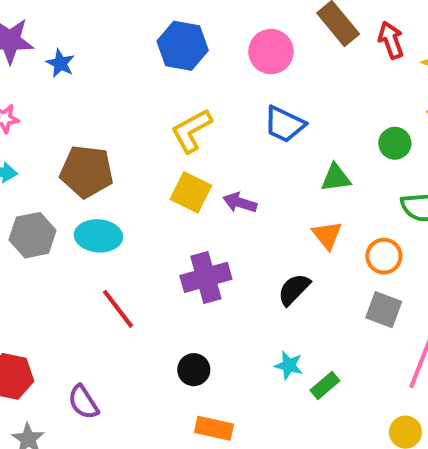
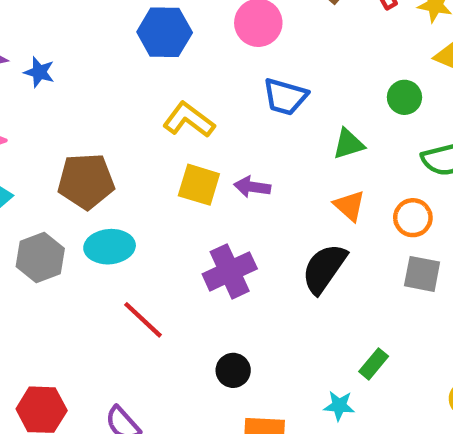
yellow L-shape: (191, 131) -> (189, 120), turned 75
black semicircle: (294, 289) -> (324, 268), size x1.4
cyan star: (289, 365) -> (339, 406), moved

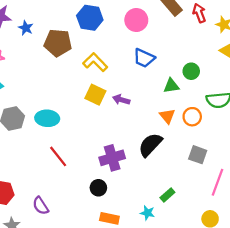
green circle: (404, 97) -> (191, 71), moved
brown pentagon: (86, 181) -> (58, 43), moved
orange circle: (413, 218) -> (192, 117), moved
purple cross: (230, 271) -> (112, 158), moved

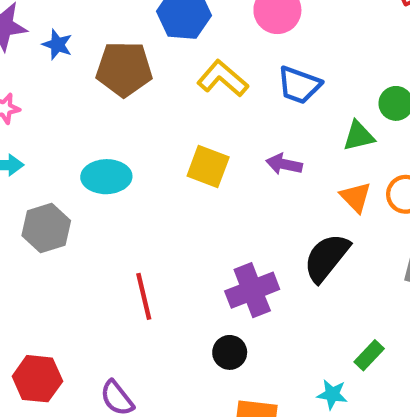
yellow L-shape: (95, 62) -> (223, 79), moved
purple arrow: (121, 100) -> (284, 164), moved
cyan ellipse: (47, 118) -> (106, 177), moved
red line: (58, 156) -> (144, 296), turned 30

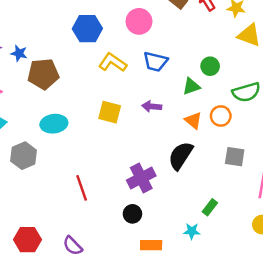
brown pentagon: (124, 69) -> (43, 74), moved

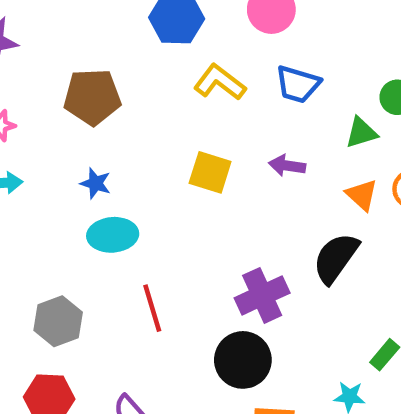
blue star: (19, 53) -> (96, 183), moved
cyan ellipse: (54, 124) -> (113, 235), moved
gray hexagon: (24, 156) -> (58, 321), moved
black circle: (132, 214) -> (243, 360), size x1.6

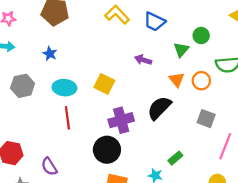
green triangle: (361, 133) -> (181, 50), turned -42
yellow square: (210, 172) -> (104, 84), moved
cyan ellipse: (113, 235) -> (64, 88), moved
gray hexagon: (58, 321) -> (23, 86), moved

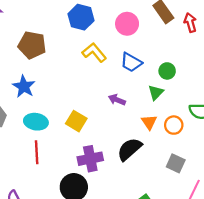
green circle: (201, 36) -> (167, 71), moved
blue star: (50, 54) -> (24, 87), size x1.5

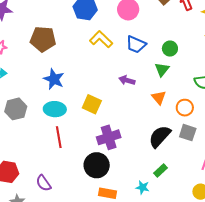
blue star: (24, 87) -> (54, 79), moved
orange circle: (174, 125) -> (185, 108), moved
black semicircle: (129, 149) -> (160, 136), moved

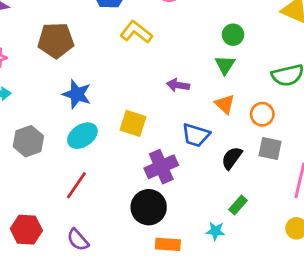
blue trapezoid: (136, 44) -> (196, 135), moved
cyan ellipse: (55, 109) -> (82, 136), turned -30
black semicircle: (160, 136) -> (232, 158), size x0.7
red line: (59, 137) -> (76, 185), moved, turned 50

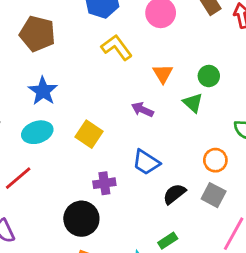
green triangle: (225, 65) -> (193, 103), turned -35
orange triangle: (225, 104) -> (163, 74), moved
purple cross: (161, 167) -> (104, 183), size x0.7

